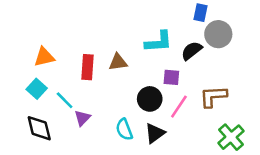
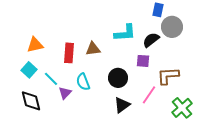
purple square: (171, 77) -> (143, 61), moved
pink line: (179, 107) -> (149, 95), moved
cyan semicircle: (124, 129) -> (83, 82), moved

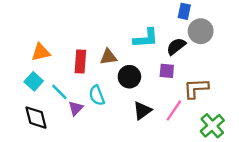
black circle: (118, 78) -> (129, 77), moved
black triangle: (122, 105) -> (142, 111), moved

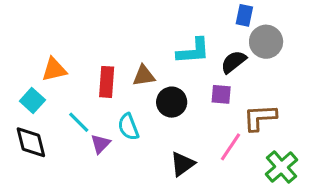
cyan square: (34, 81) -> (32, 101), moved
black triangle: (142, 111) -> (182, 164), moved
black diamond: (36, 118) -> (31, 142), moved

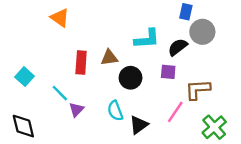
orange triangle: (54, 70) -> (60, 18), moved, turned 48
cyan semicircle: (128, 127) -> (115, 111), moved
black diamond: (31, 142) -> (23, 126), moved

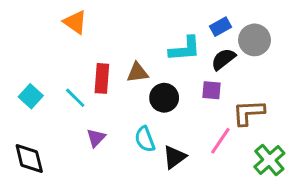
blue rectangle: (186, 12) -> (220, 27), moved, turned 49
cyan line: (60, 93) -> (75, 98), moved

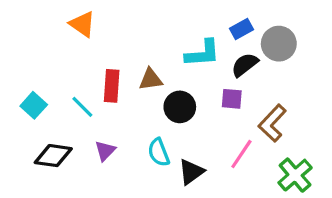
brown L-shape: (249, 113) -> (272, 123), turned -44
black diamond: (29, 159) -> (53, 156), moved, turned -68

